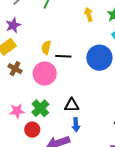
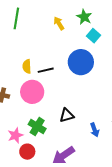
blue arrow: (76, 125) -> (95, 130), moved
red circle: (32, 130) -> (27, 152), moved

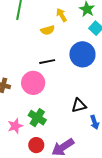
yellow semicircle: (27, 66) -> (48, 30), moved, turned -104
black triangle: (67, 115) -> (79, 105), moved
red circle: (27, 152) -> (36, 145), moved

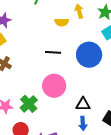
pink circle: (33, 83) -> (54, 86), moved
black triangle: (79, 105) -> (83, 104), moved

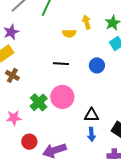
blue circle: (89, 55) -> (97, 65), size x0.6
green cross: (29, 104) -> (39, 102), moved

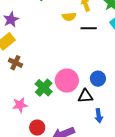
black line: (61, 64) -> (89, 28), moved
blue circle: (97, 65) -> (98, 79), moved
black triangle: (92, 115) -> (85, 96), moved

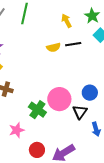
yellow semicircle: (69, 17) -> (53, 47), moved
black triangle: (85, 96) -> (80, 112), turned -42

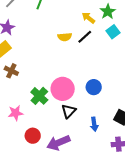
yellow arrow: (67, 21) -> (88, 18), moved, turned -32
black line: (73, 44) -> (85, 37), turned -42
black triangle: (80, 112) -> (69, 111), moved

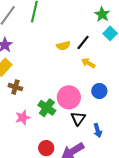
yellow arrow: (88, 18) -> (88, 63), moved
pink star: (16, 113) -> (23, 117), moved
blue arrow: (94, 124) -> (98, 130), moved

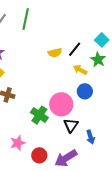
green star: (102, 14) -> (98, 59), moved
blue circle: (99, 91) -> (85, 91), moved
pink star: (23, 117) -> (18, 143), moved

